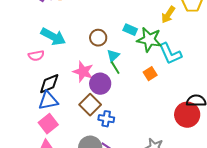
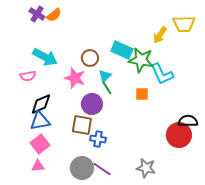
cyan rectangle: (130, 30) -> (122, 50), size x1.5
pink star: (83, 72) -> (75, 78), moved
orange square: (150, 74) -> (142, 94), turned 32
brown square: (90, 105) -> (82, 125), turned -35

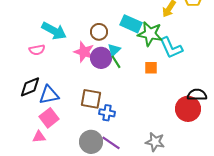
black diamond: (41, 104) -> (30, 87), moved
purple circle: (92, 104) -> (101, 58), moved
pink triangle: (38, 166) -> (39, 137), moved

